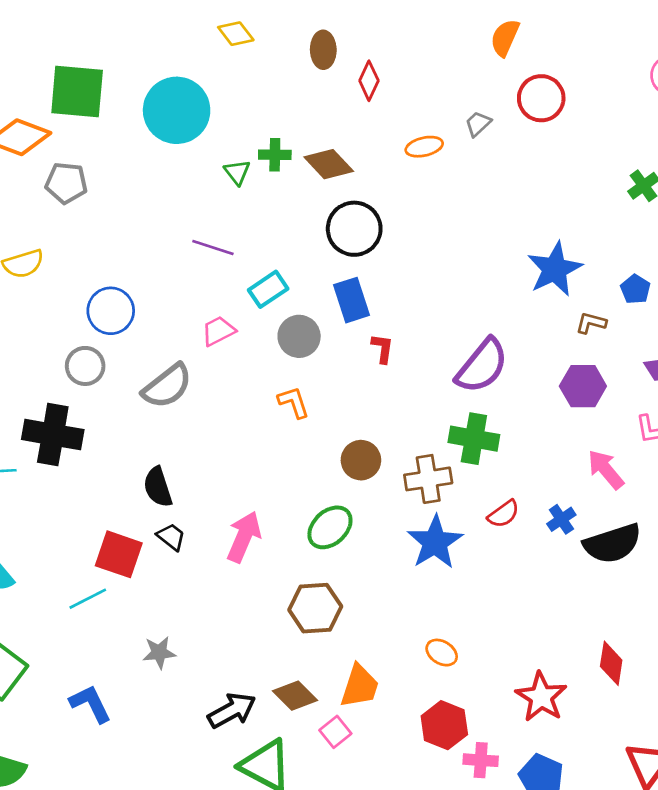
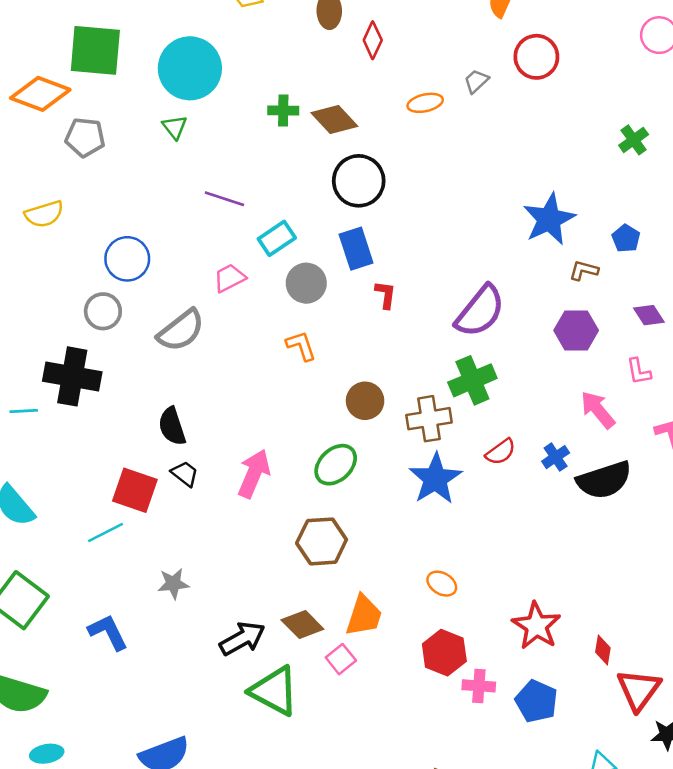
green triangle: (237, 172) -> (175, 127), moved
green cross: (474, 439) -> (472, 380), turned -33
red diamond: (611, 663) -> (603, 650), moved, size x0.7

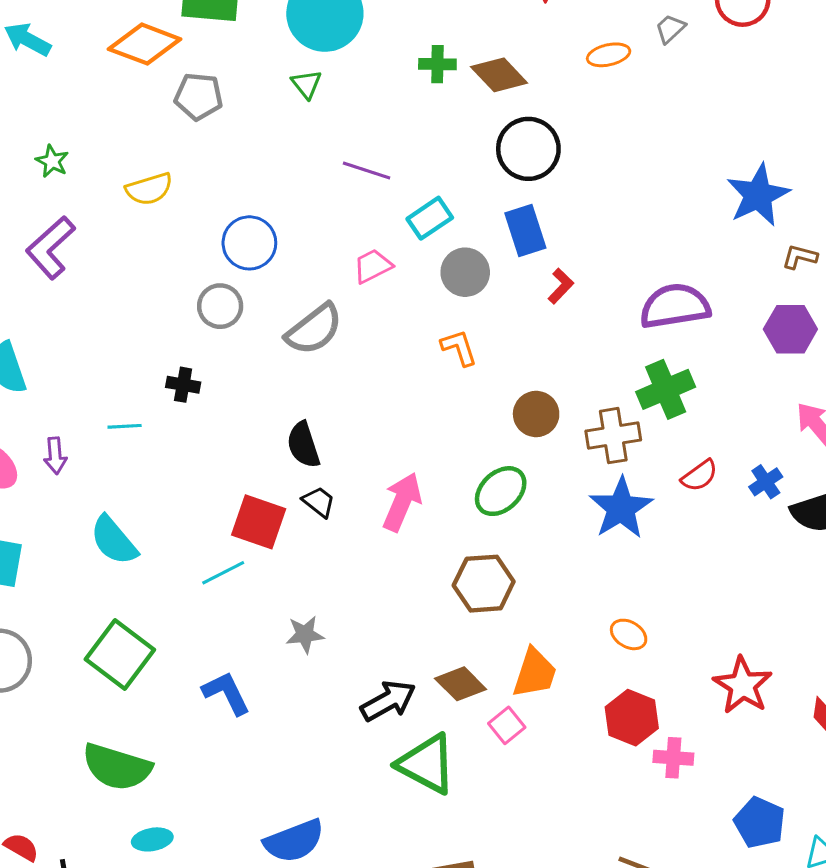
red L-shape: (386, 295) -> (561, 286), turned 36
purple semicircle: (480, 311) -> (675, 306), turned -138
black cross: (72, 376) -> (183, 385), size x0.5
blue pentagon: (536, 701) -> (760, 823), moved

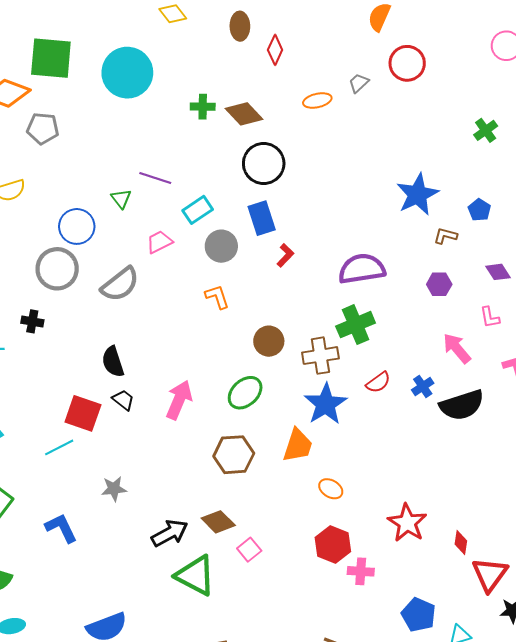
green triangle: (306, 84) -> (121, 199), moved
gray circle: (220, 306) -> (57, 269), size x1.4
purple hexagon: (790, 329) -> (439, 284), size x0.7
orange trapezoid: (535, 673) -> (298, 445), moved

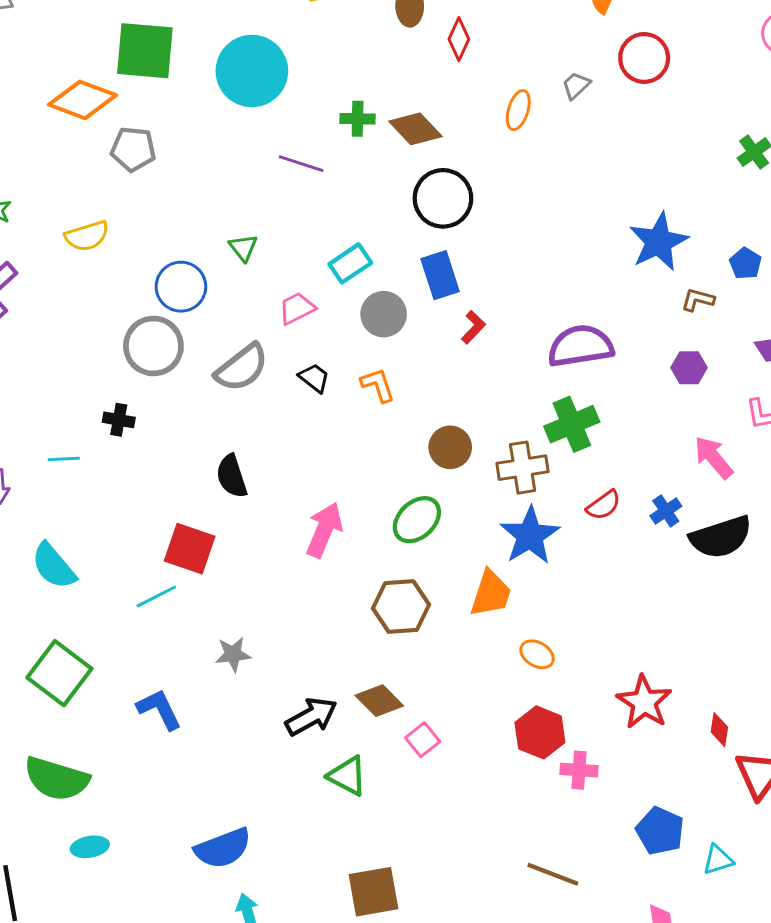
orange ellipse: (317, 100) -> (518, 110), turned -60
purple line: (155, 178) -> (301, 164), moved
black trapezoid: (123, 400) -> (314, 378), moved
green triangle: (195, 575) -> (347, 776), size x0.7

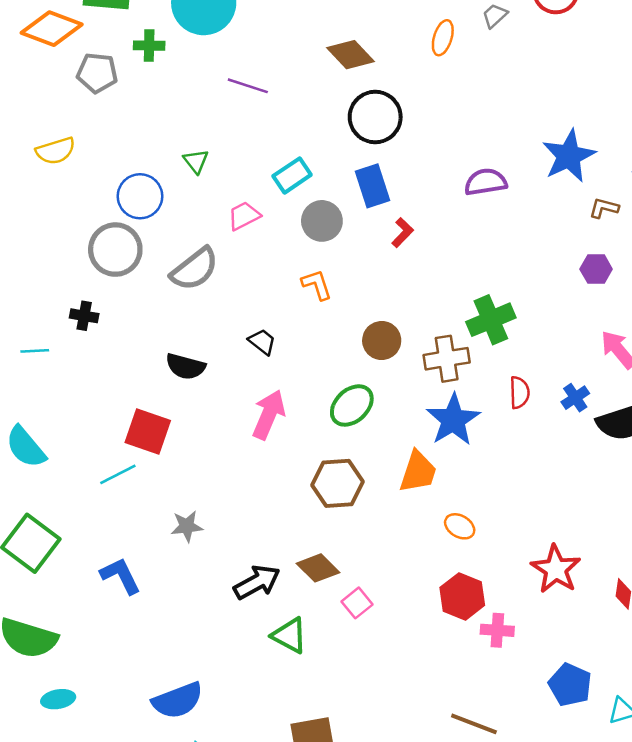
green cross: (358, 119) -> (149, 46), moved
purple semicircle: (580, 346) -> (486, 182), moved, size x0.7
black trapezoid: (314, 378) -> (262, 342), moved
black semicircle: (232, 476) -> (185, 366), turned -57
red semicircle: (604, 505) -> (519, 392), turned -56

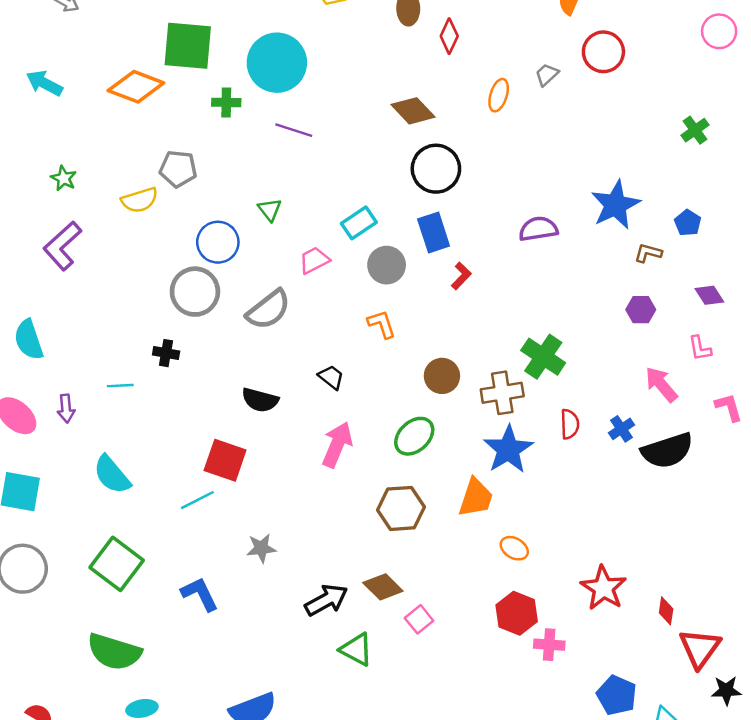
gray pentagon: (97, 73) -> (178, 169), moved
purple line: (248, 86) -> (294, 130), moved
green cross: (491, 320) -> (543, 357), turned -33

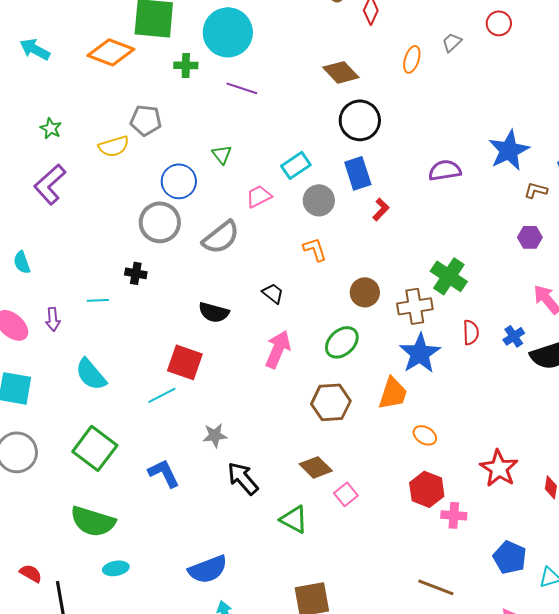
red circle: (603, 52) -> (499, 23), size x0.7
cyan semicircle: (29, 340) -> (22, 262), size x0.7
black arrow: (326, 600) -> (243, 478), moved, turned -102

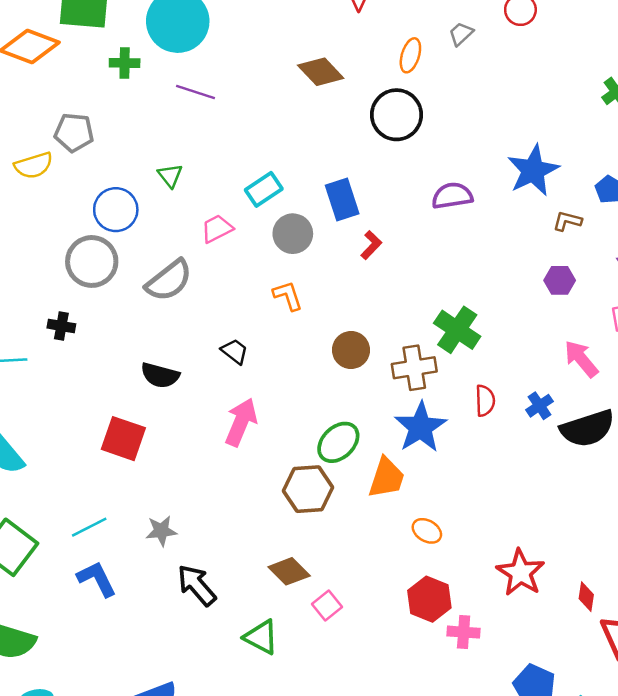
black circle: (360, 120) -> (397, 115), moved
green ellipse: (342, 342) -> (338, 442), moved
cyan line: (162, 395) -> (89, 527), moved

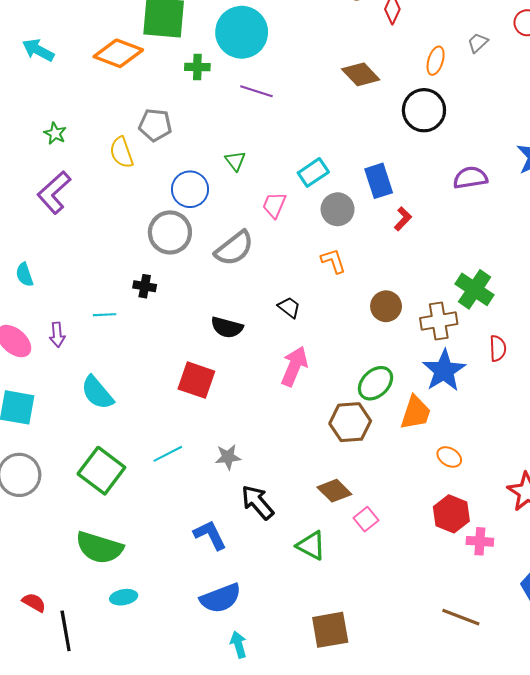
yellow semicircle: (34, 165) -> (121, 152), turned 88
pink trapezoid: (217, 229) -> (274, 205), turned -40
blue L-shape: (97, 579) -> (210, 535), moved

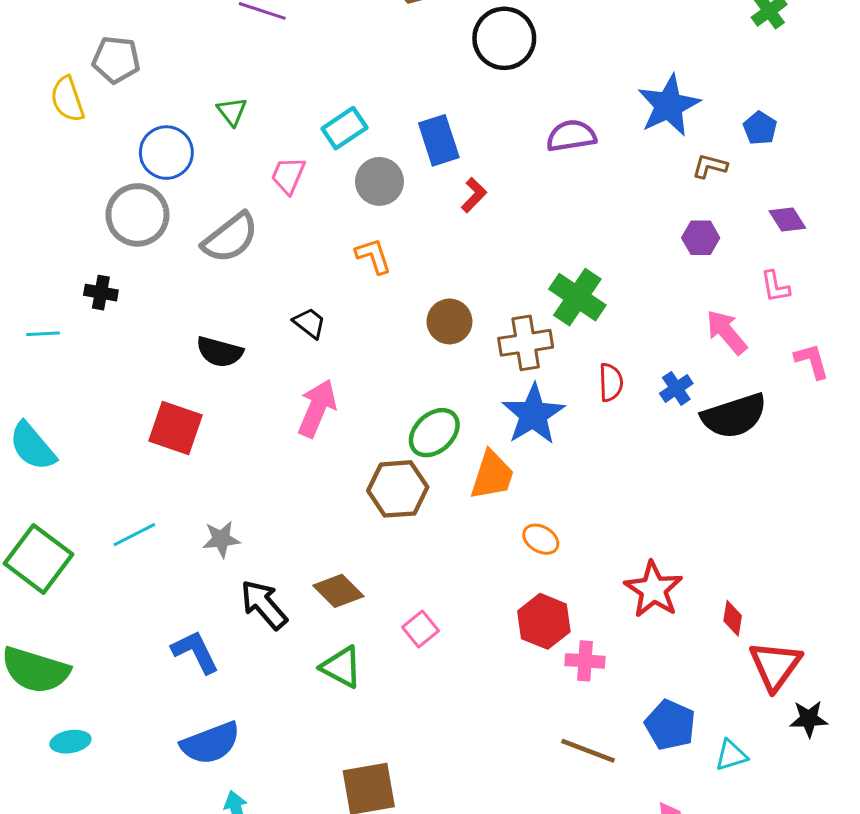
brown diamond: (334, 491) -> (338, 591), moved
brown line: (461, 617) -> (588, 751), moved

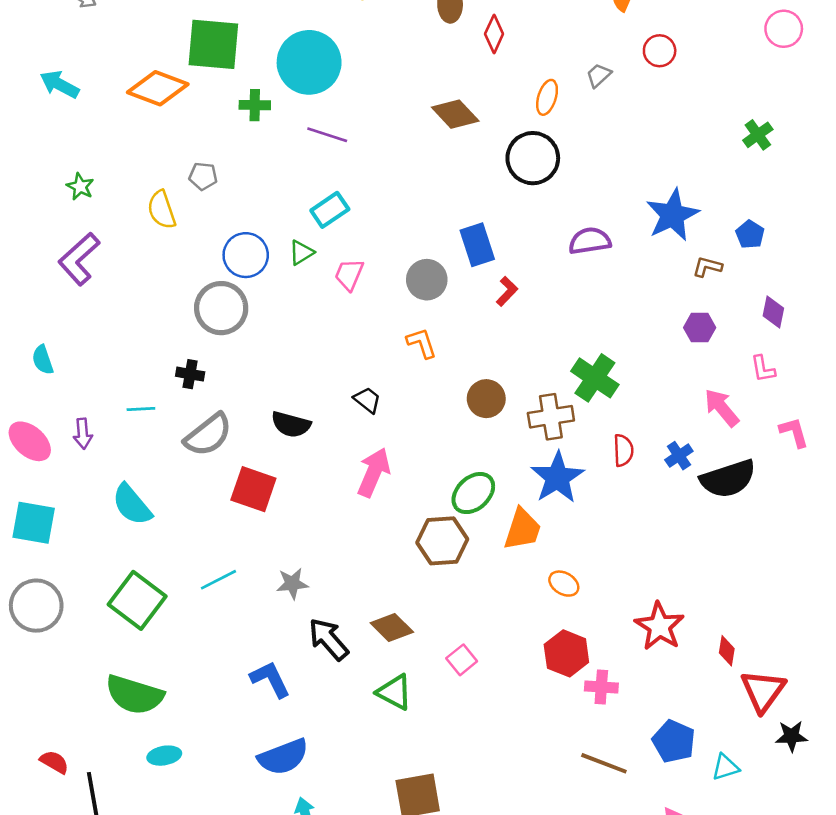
gray pentagon: (116, 60) -> (203, 176), size x0.7
green triangle: (232, 111) -> (301, 252), moved, turned 36
cyan rectangle: (344, 128) -> (330, 210), moved
purple diamond: (787, 219) -> (773, 312), turned 44
gray semicircle: (230, 238) -> (208, 435), moved

